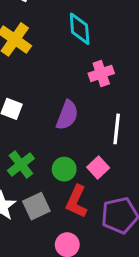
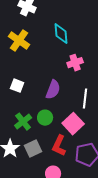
pink square: (98, 168) -> (73, 124), size x1.5
green circle: (64, 169) -> (45, 118), moved

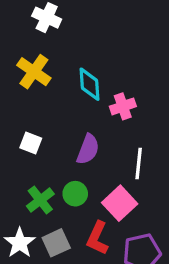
cyan diamond: (61, 34) -> (89, 84), moved

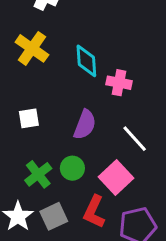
pink cross: (123, 106) -> (119, 83), turned 30
white square: (31, 143) -> (29, 118), turned -30
white line: (139, 164) -> (135, 139), turned -48

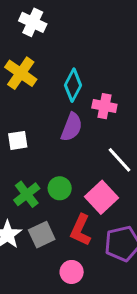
cyan diamond: (86, 61) -> (73, 85), turned 32
purple semicircle: (85, 125) -> (72, 127), moved

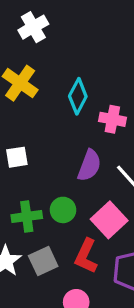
white cross: (33, 22) -> (33, 27), turned 35
purple semicircle: (72, 127) -> (89, 165), moved
green cross: (27, 194) -> (27, 217), turned 30

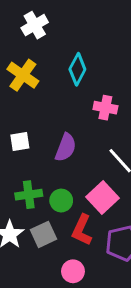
cyan diamond: (78, 96) -> (77, 69), moved
purple semicircle: (89, 165) -> (66, 147), moved
green circle: (63, 210) -> (61, 201), moved

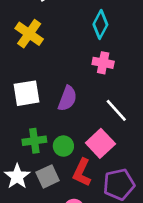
cyan diamond: (77, 69) -> (100, 24), moved
white square: (20, 142) -> (26, 93), size x1.5

